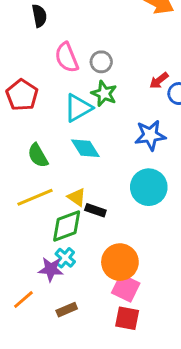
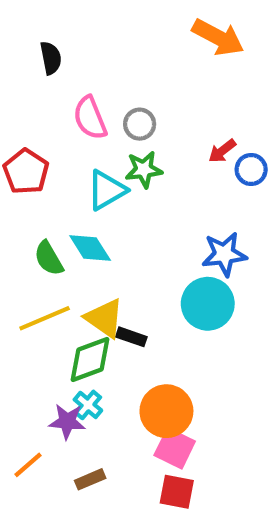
green star: (104, 94) -> (144, 170), turned -30
blue star: (150, 135) -> (224, 254), moved
cyan diamond: (85, 148) -> (90, 248), moved
yellow triangle: (77, 197) -> (104, 318), size x1.5

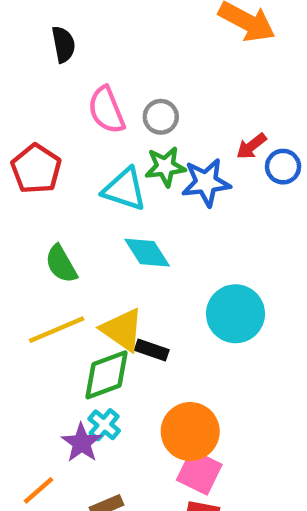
cyan triangle: (107, 190) -> (125, 189), turned 48
cyan diamond: (90, 248) -> (147, 253), moved
blue star: (224, 254) -> (206, 182), moved
purple star: (67, 421) -> (82, 443), turned 30

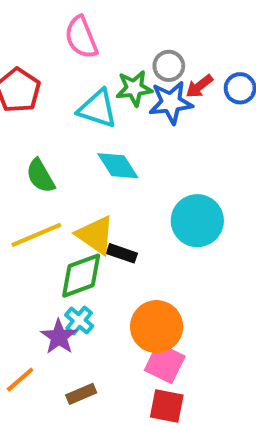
gray circle: (161, 117) -> (169, 66), moved
red arrow: (251, 146) -> (199, 86), moved

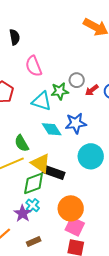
blue star: (171, 103) -> (76, 123), moved
green semicircle: (40, 176) -> (22, 143), moved
black rectangle: (122, 253) -> (54, 172), size x1.5

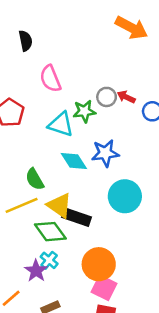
red arrow: (92, 90) -> (126, 97), moved, turned 64
green diamond: (34, 183) -> (50, 232), turned 75

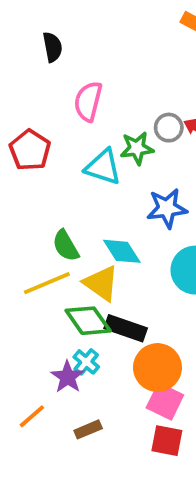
pink semicircle: (50, 79) -> (88, 101), turned 36
cyan diamond: (74, 161) -> (122, 251), moved
black rectangle: (76, 217) -> (126, 328), moved

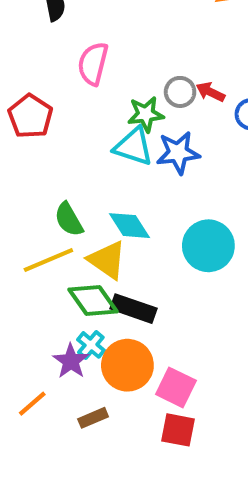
cyan triangle: (103, 167) -> (133, 147), moved
blue star: (167, 208) -> (178, 153), moved
orange circle: (157, 368) -> (127, 365), moved

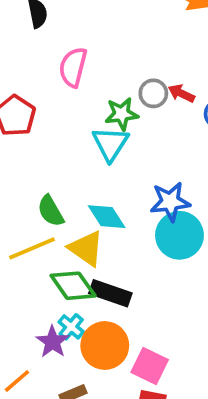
cyan triangle: (133, 147) -> (110, 144), turned 45
blue star: (178, 153) -> (170, 202), moved

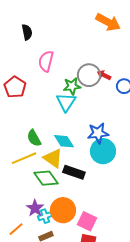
gray circle: (153, 93) -> (89, 75), size x1.5
black rectangle: (110, 293) -> (74, 172), moved
cyan cross: (71, 327) -> (45, 216), moved, turned 32

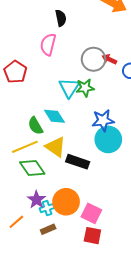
black semicircle: (27, 32) -> (61, 18), moved
green star: (72, 86) -> (85, 88), moved
cyan diamond: (64, 141) -> (54, 116), moved
green diamond: (46, 178) -> (32, 168), moved

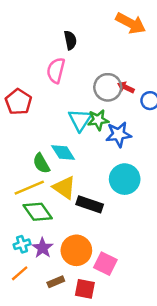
blue star: (103, 120) -> (119, 134), moved
cyan cross: (47, 208) -> (22, 244), moved
red square: (92, 236) -> (85, 289), moved

